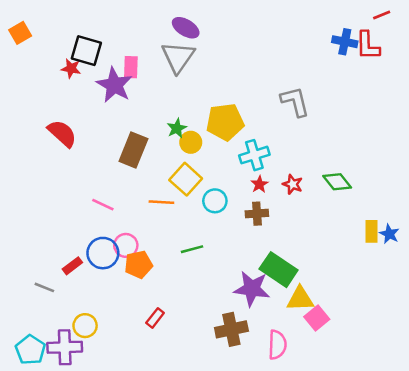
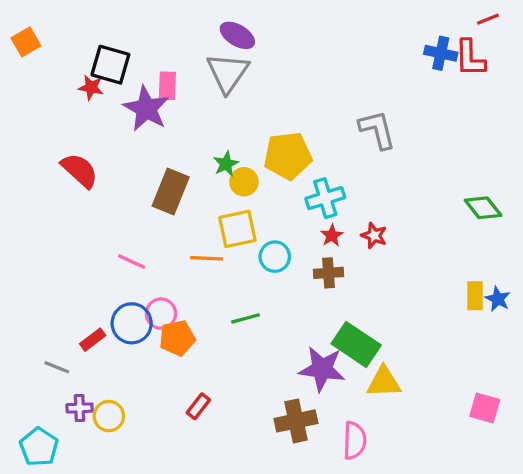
yellow square: (186, 179) -> (237, 229), turned 36
green diamond: (337, 182) -> (483, 208), moved
pink square: (317, 318) -> (485, 408), moved, turned -35
purple cross: (65, 347) -> (80, 408), moved, size x0.6

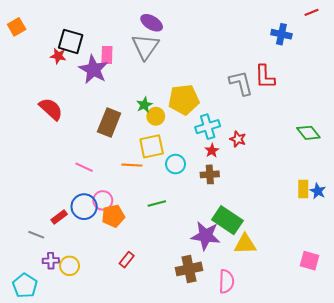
red L-shape: (470, 58) -> (265, 77), moved
red star: (374, 235) -> (238, 139), moved

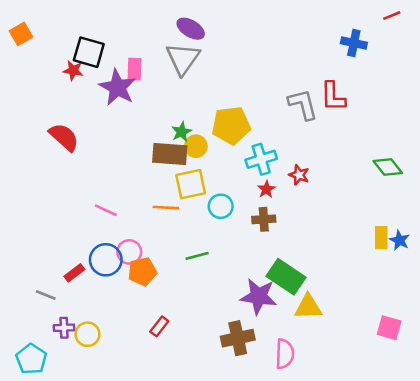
brown rectangle: (109, 122) -> (170, 154), moved, turned 72

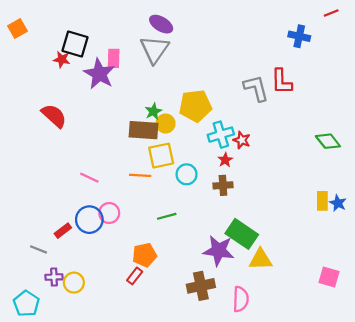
red star: (299, 175) -> (242, 140), moved
orange pentagon: (142, 272) -> (145, 255), moved

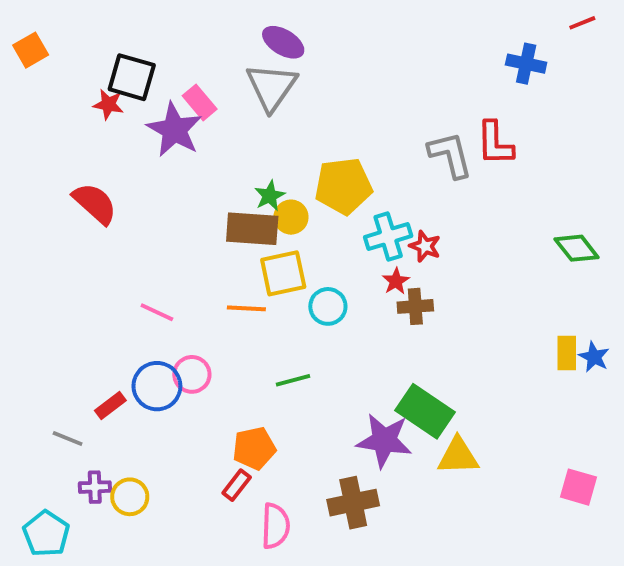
pink rectangle: (114, 58) -> (200, 102), turned -42
brown cross: (223, 185) -> (415, 306), moved
pink semicircle: (241, 299) -> (275, 526), moved

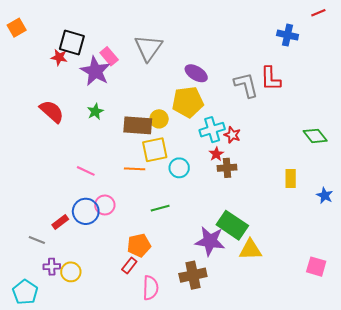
purple ellipse: (283, 42) -> (196, 73), moved
green star: (270, 196) -> (95, 112), moved
yellow rectangle: (567, 353) -> (291, 178), moved

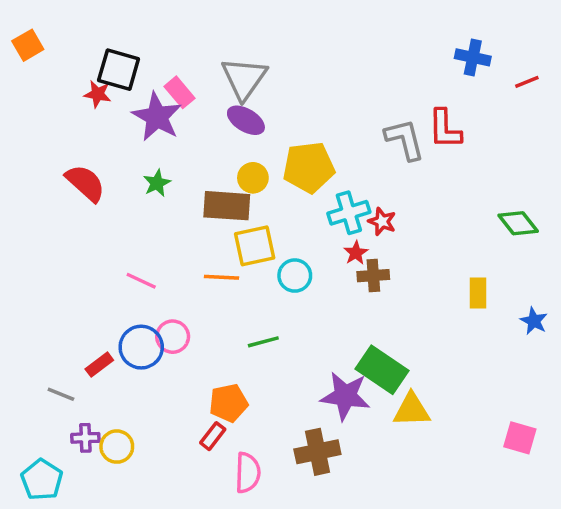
red line: (318, 13) -> (527, 82), moved
purple ellipse: (196, 73) -> (246, 120), moved
yellow circle: (159, 119) -> (253, 178), moved

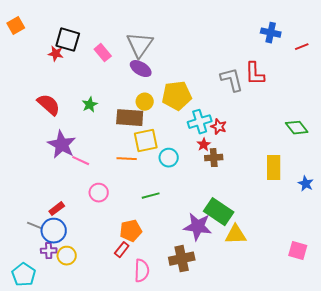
purple star: (157, 117) -> (62, 145), moved
yellow rectangle: (478, 293) -> (274, 168), size x1.4
blue circle: (141, 347) -> (54, 231), moved

